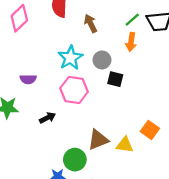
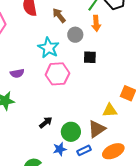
gray circle: (102, 60) -> (75, 35), moved
black arrow: (47, 118) -> (46, 122), moved
brown triangle: (98, 140) -> (97, 129), moved

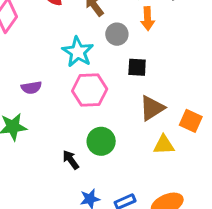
black arrow: (46, 122) -> (71, 160), turned -88
brown triangle: (97, 129) -> (152, 108), moved
green circle: (71, 132) -> (101, 141), moved

